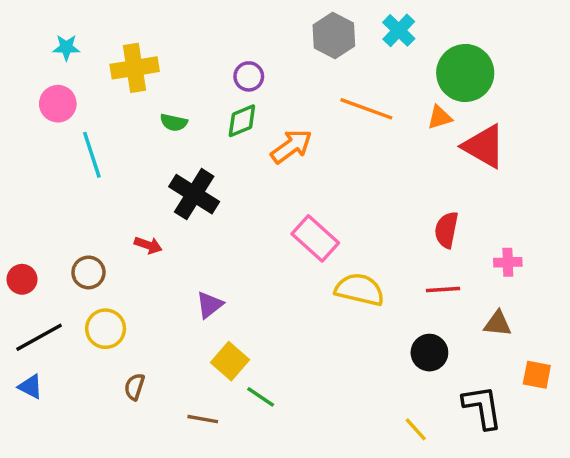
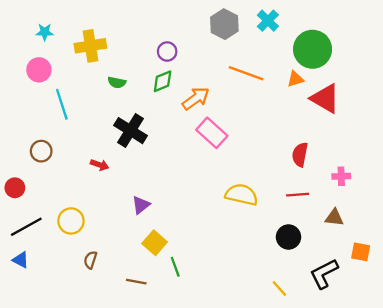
pink rectangle: (315, 238) -> (212, 133), moved
brown circle: (88, 272) -> (41, 151), moved
green line: (261, 397) -> (175, 267), turned 36
black L-shape: (482, 407) -> (324, 274), turned -108

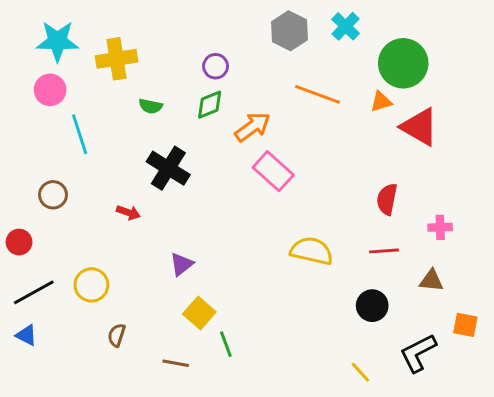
cyan star: (45, 32) -> (57, 41), size x1.8

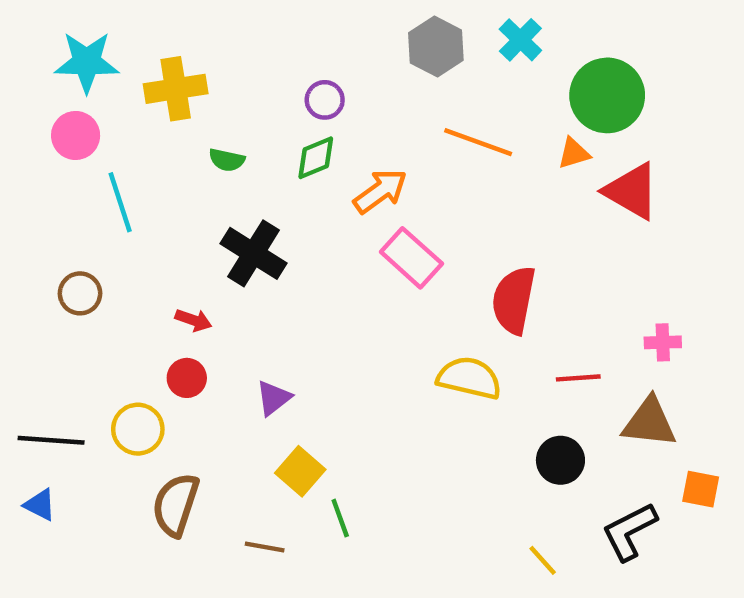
red semicircle: (387, 199) -> (514, 300), moved, size x1.4
red circle: (19, 242) -> (187, 378), moved
brown triangle: (431, 280) -> (649, 422), size x1.5
black line: (34, 292) -> (51, 440), turned 33
brown semicircle: (117, 335) -> (176, 505), size x1.8

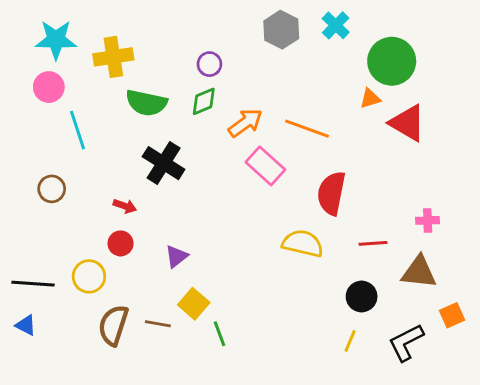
orange line: (478, 142) -> (307, 129), moved
green semicircle: (227, 160) -> (146, 103), size x1.8
orange square: (701, 489) -> (452, 315), turned -35
brown line: (265, 547) -> (158, 324), moved
yellow line: (543, 560) -> (350, 341), moved, turned 65

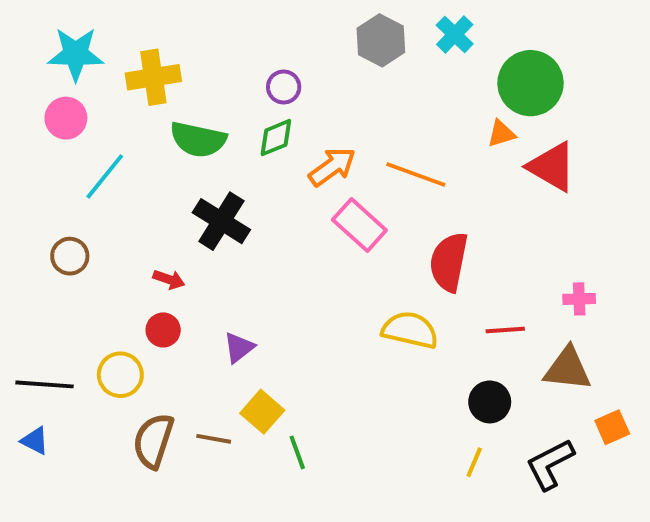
cyan line: (77, 130) -> (105, 176), turned 57

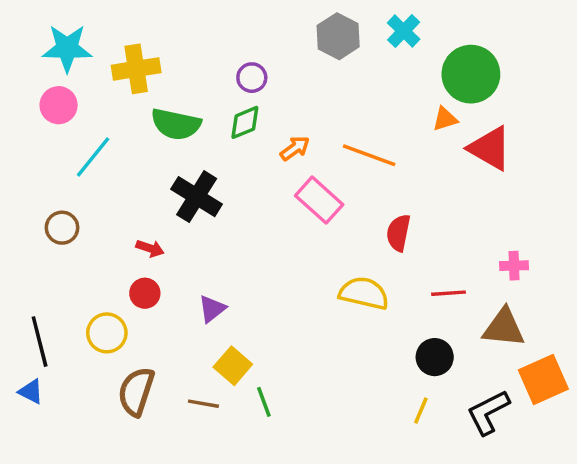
orange arrow: (332, 167) -> (295, 148), size x0.7
red semicircle: (449, 262) -> (398, 233), size x0.7
black line: (45, 384) -> (40, 342), turned 72
orange square: (612, 427) -> (543, 379), size x1.6
brown line: (214, 439) -> (203, 404), moved

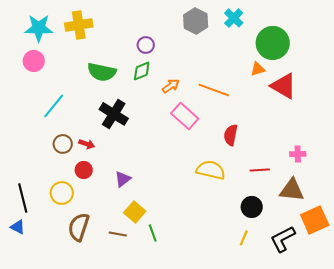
yellow cross: (136, 69) -> (79, 25), moved
cyan line: (93, 157) -> (54, 106), moved
brown circle: (62, 228) -> (63, 144), moved

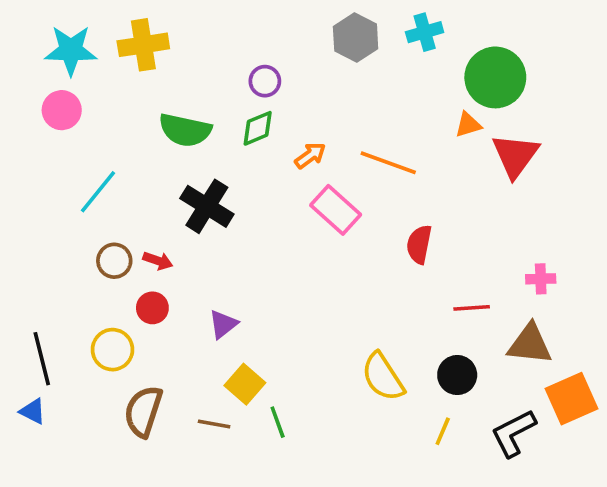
cyan cross: (234, 18) -> (425, 32), turned 30
red triangle: (284, 86) -> (515, 155), turned 36
yellow semicircle: (211, 170) -> (383, 377), moved, turned -136

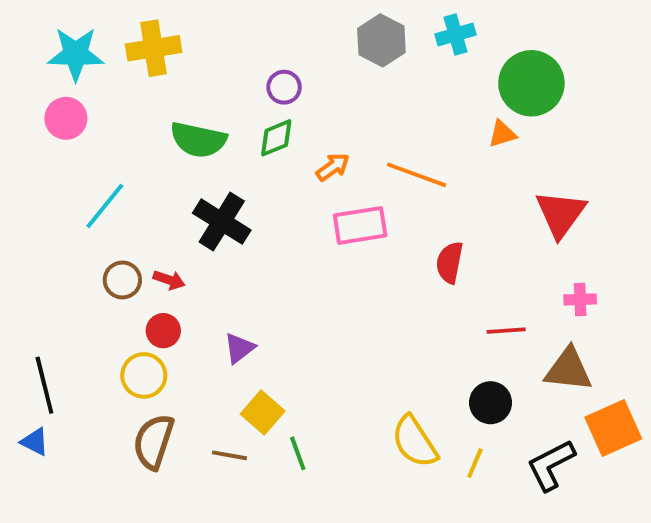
red triangle: (515, 155) -> (561, 214), moved
pink rectangle: (336, 210) -> (360, 225), turned -51
yellow circle: (112, 350) -> (144, 375), moved
yellow semicircle: (383, 377) -> (415, 442), moved

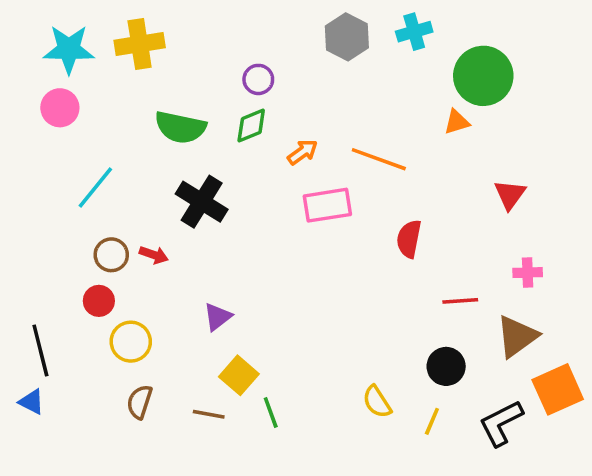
red triangle: (561, 214) -> (510, 195), size x0.7
red circle: (163, 331) -> (99, 301), moved
brown triangle: (568, 370) -> (517, 336), turned -42
brown semicircle: (154, 442) -> (140, 402), size x0.7
yellow semicircle: (415, 442) -> (377, 402), size x0.7

